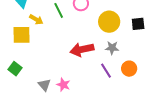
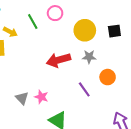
purple line: (106, 71) -> (84, 89), moved

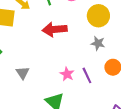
red arrow: (58, 60) -> (55, 29), moved
pink star: (41, 97) -> (67, 74), moved

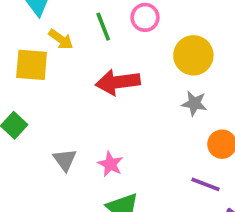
pink star: (67, 74) -> (110, 164), moved
purple line: (87, 75) -> (205, 184), moved, turned -42

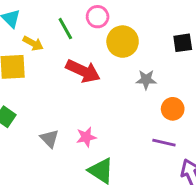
yellow circle: (193, 55) -> (123, 42), moved
red arrow: (118, 82) -> (83, 71), turned -140
pink star: (110, 164) -> (86, 137), turned -30

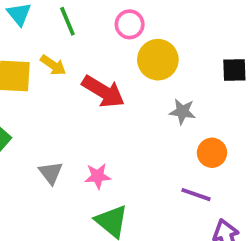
green line: (65, 29) -> (67, 21), moved
yellow arrow: (33, 43) -> (53, 65), moved

